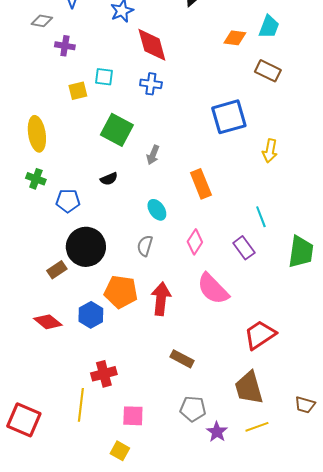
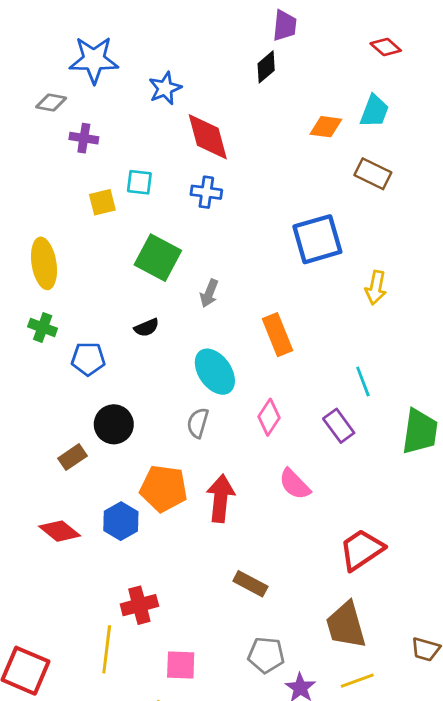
cyan ellipse: (157, 210) -> (215, 372), size x1.5
black circle: (86, 247) -> (114, 424), size x0.7
pink semicircle: (213, 289) -> (295, 484), size x0.7

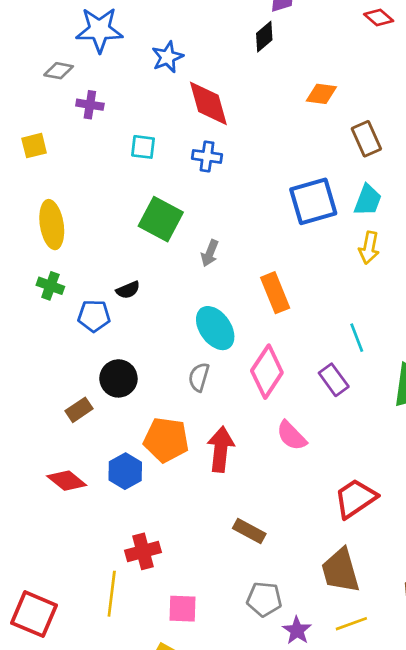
cyan trapezoid: (374, 111) -> (368, 200), moved
brown rectangle: (373, 174) -> (366, 139), turned 40
yellow square: (102, 202) -> (34, 146), moved
black semicircle: (147, 328) -> (128, 290), moved
pink diamond: (269, 417) -> (267, 372), size x1.5

